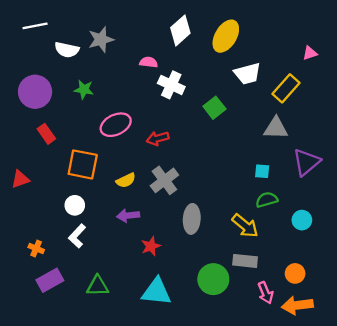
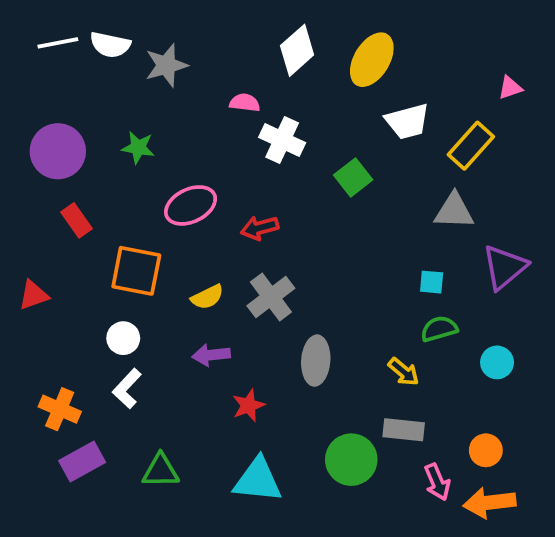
white semicircle: (67, 50) -> (110, 45), moved
yellow arrow: (245, 226) -> (404, 372), size x0.7
orange cross: (36, 248) -> (60, 409), size x1.5

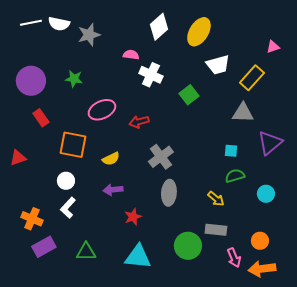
gray cross: (271, 297) -> (161, 157), moved

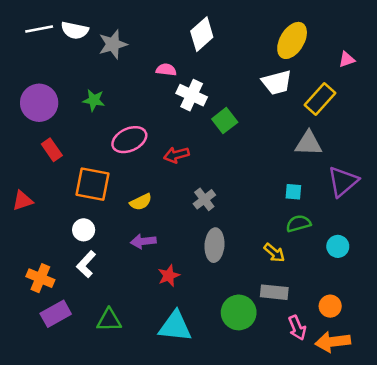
yellow ellipse: (199, 32) -> (292, 40), moved
green square: (189, 95) -> (225, 121), moved
gray cross: (161, 157) -> (204, 199), size x0.7

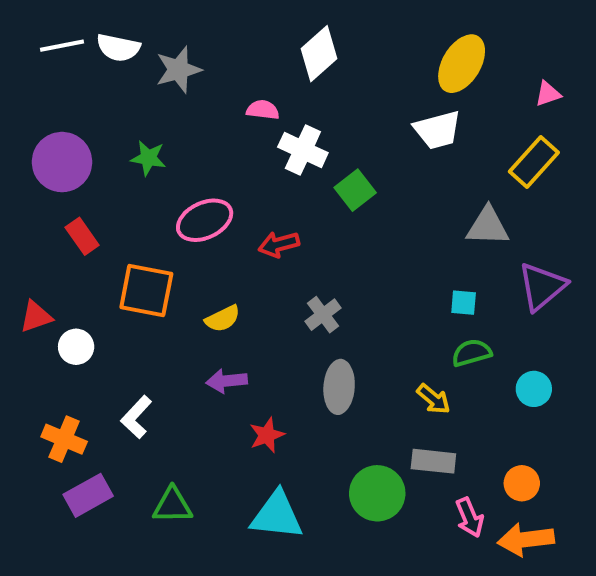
yellow rectangle: (320, 99) -> (534, 162), moved
white circle: (84, 230) -> (76, 347), moved

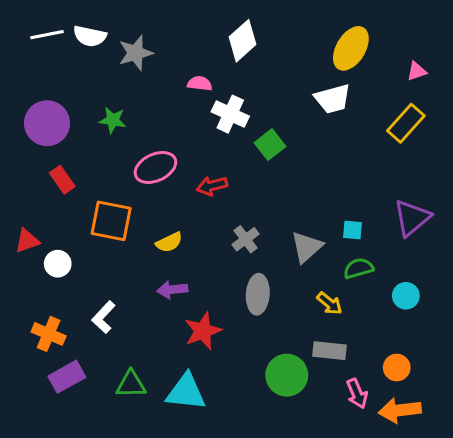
gray triangle: (488, 226) -> (307, 247), moved, turned -44
red star: (267, 435) -> (203, 331), size x1.4
cyan triangle: (277, 515) -> (186, 392), moved

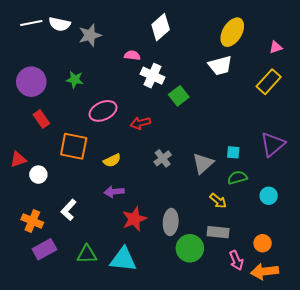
gray ellipse: (258, 294) -> (171, 222), moved

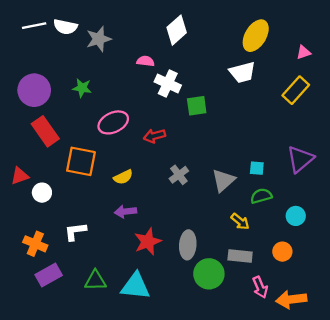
green square: (179, 96) -> (197, 106), turned 30
red rectangle: (41, 119) -> (45, 131), size x1.5
white L-shape: (69, 210) -> (75, 232), turned 40
orange circle: (263, 243) -> (282, 252), moved

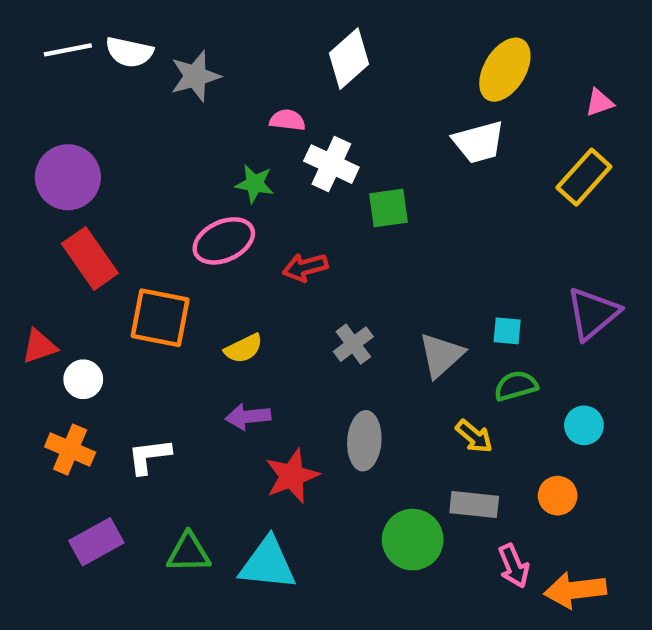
green star: (82, 88) -> (255, 184), moved
orange cross: (35, 244) -> (70, 450), moved
gray ellipse: (188, 245) -> (364, 441), moved

